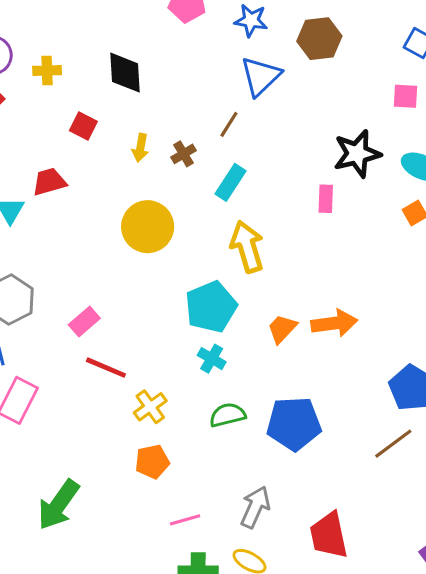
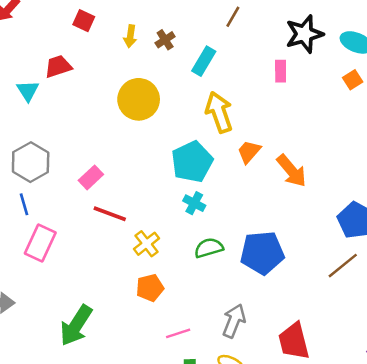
brown line: (229, 124) -> (233, 17), moved
orange arrow: (334, 323) -> (291, 171), turned 60
orange trapezoid: (282, 329) -> (249, 152), moved

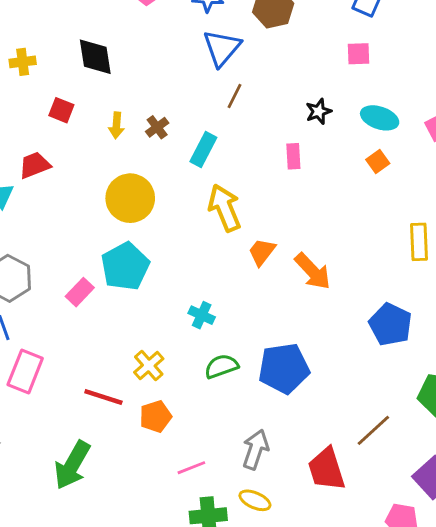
black star: (304, 34) -> (319, 111), size x0.6
cyan pentagon: (192, 162) -> (125, 266), moved
red line: (110, 214) -> (103, 397), moved
brown line: (343, 266) -> (373, 430), moved

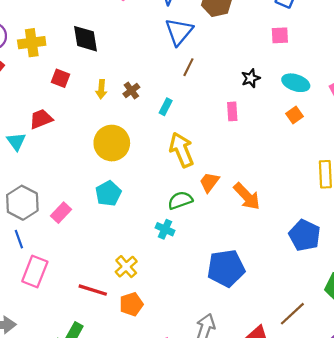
yellow cross: (23, 62) -> (32, 43), size x1.4
cyan rectangle: (203, 149) -> (166, 107), size x0.7
cyan pentagon: (125, 266) -> (108, 193), size x0.7
pink rectangle: (80, 292) -> (61, 213), moved
green semicircle: (221, 366) -> (180, 200), moved

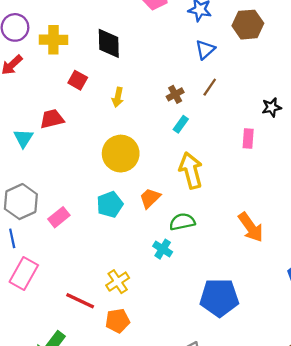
blue triangle: (179, 32) -> (205, 50), size x0.7
brown cross: (131, 90) -> (175, 94), moved
orange trapezoid: (209, 182) -> (150, 198), moved

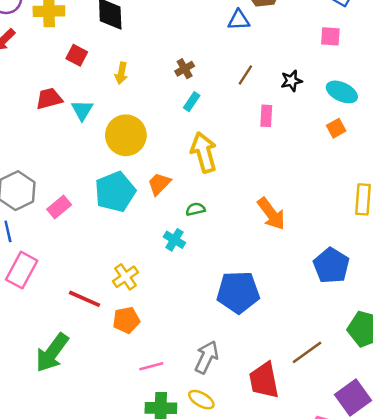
blue triangle: (205, 50) -> (239, 20), moved, turned 40
brown line: (210, 87) -> (245, 75), moved
cyan triangle: (23, 138) -> (82, 110), moved
cyan pentagon: (110, 204) -> (115, 192), size x1.4
green semicircle: (182, 222) -> (195, 209), size x0.7

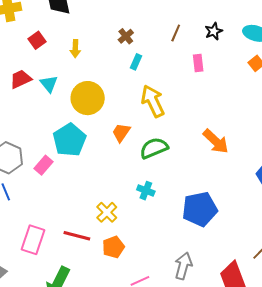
red square: (77, 55) -> (37, 40), turned 36
cyan pentagon: (115, 192) -> (69, 140), moved
green semicircle: (195, 209) -> (154, 148), size x1.8
cyan cross: (174, 240) -> (146, 191), moved
pink rectangle: (22, 270) -> (33, 240), moved

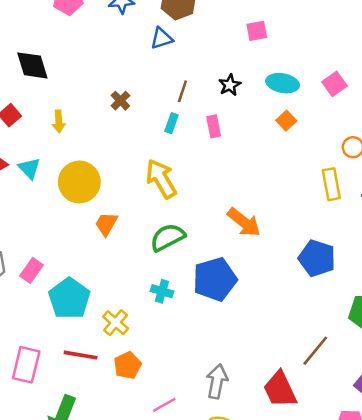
cyan rectangle: (136, 62) -> (171, 123), moved
orange trapezoid: (121, 133) -> (106, 224), moved
cyan pentagon: (69, 140) -> (69, 298), moved
blue pentagon: (200, 209) -> (215, 279), moved

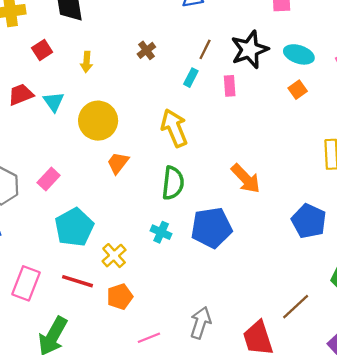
black star: (230, 85) -> (250, 50), size x1.8
green semicircle: (168, 237) -> (173, 183), turned 116
pink rectangle: (32, 270) -> (49, 179), moved

